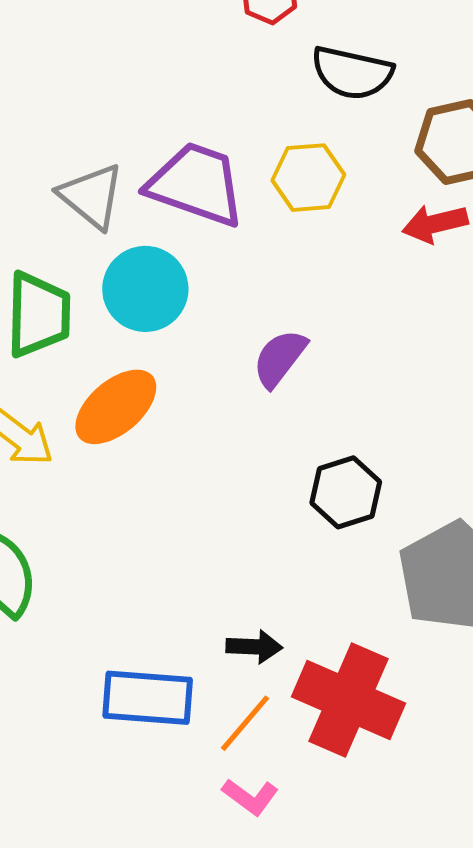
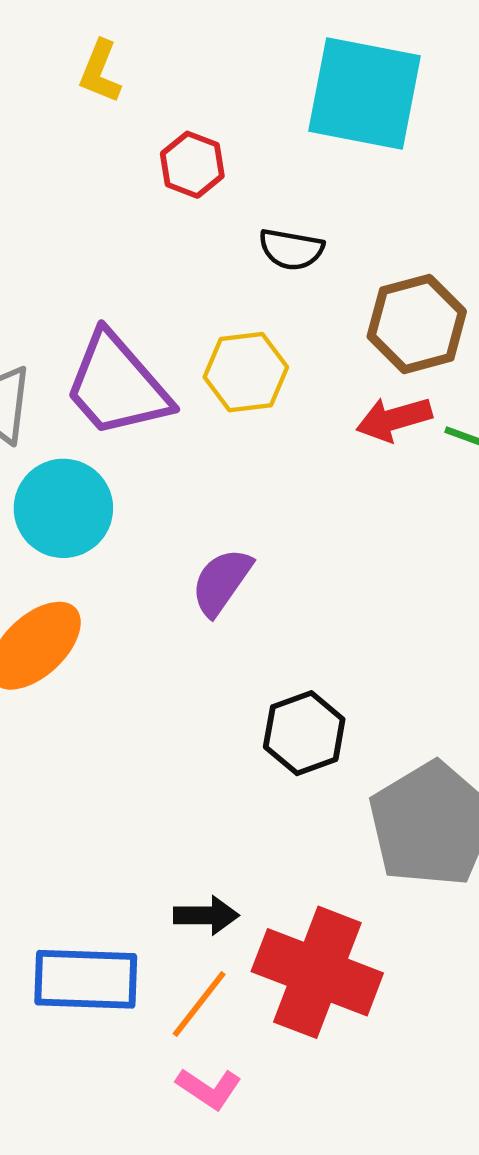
black semicircle: (352, 73) -> (291, 249), size x0.7
purple trapezoid: (196, 184) -> (117, 385), turned -148

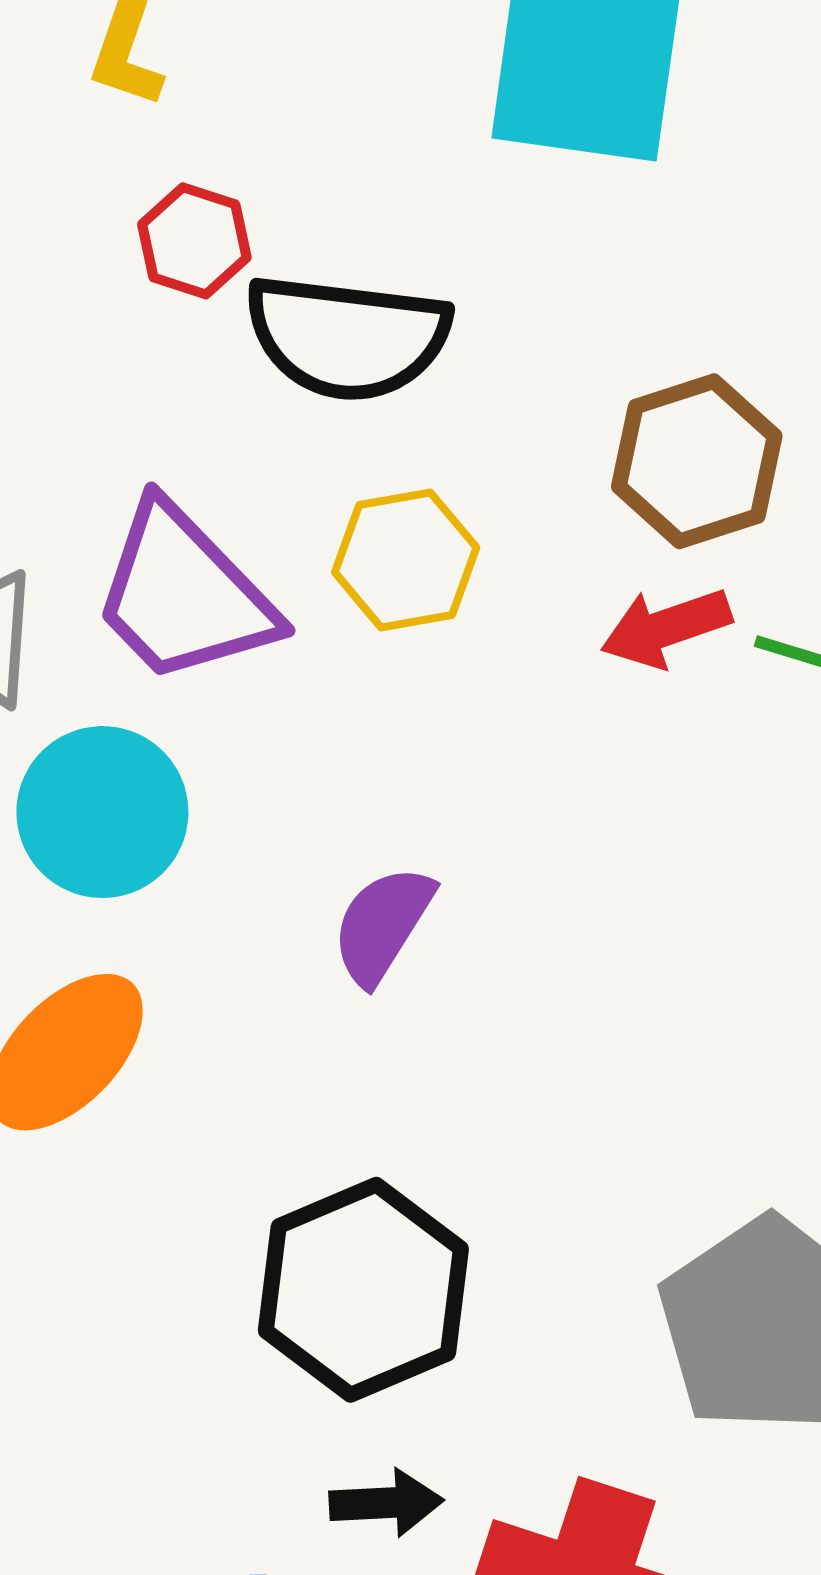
red hexagon: (192, 165) -> (194, 241), moved
black semicircle: (291, 249) -> (347, 337), moved, size x1.8
black hexagon: (304, 733) -> (363, 1290), moved, size x1.5

